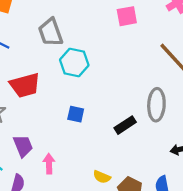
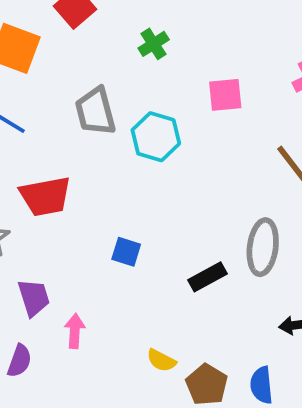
cyan hexagon: (74, 63) -> (156, 137), moved

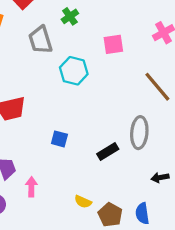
gray trapezoid: (95, 111) -> (40, 40), moved

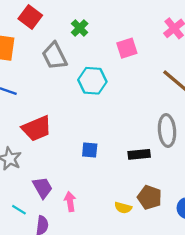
black rectangle: (108, 152) -> (139, 154), turned 35
brown pentagon: (110, 215) -> (149, 197), moved

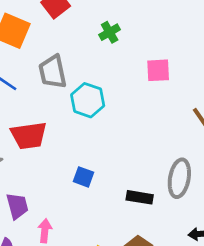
gray trapezoid: (55, 56) -> (53, 72), moved
cyan hexagon: (92, 81) -> (88, 100), moved

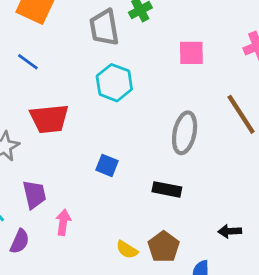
gray trapezoid: (53, 72) -> (104, 27), moved
gray ellipse: (179, 178) -> (185, 133), moved

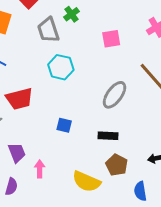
gray ellipse: (185, 133) -> (114, 95), turned 32
brown pentagon: (164, 247) -> (117, 165), moved
yellow semicircle: (127, 250) -> (86, 182), size x1.8

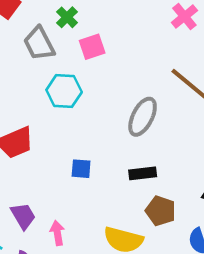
pink square: (111, 39) -> (92, 47), moved

